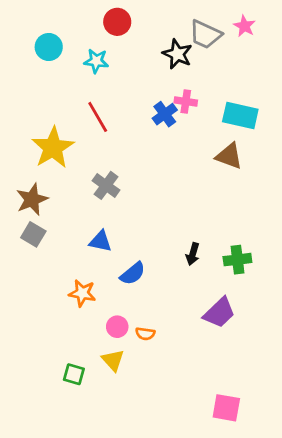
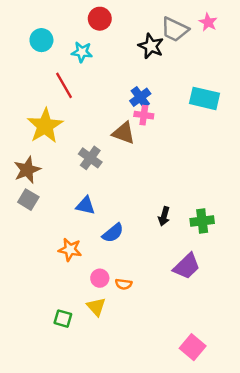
pink cross: (186, 102) -> (144, 115), moved
red line: (98, 117) -> (64, 85), moved
brown triangle: (229, 156) -> (124, 133), moved
pink square: (226, 408) -> (193, 347), turned 30

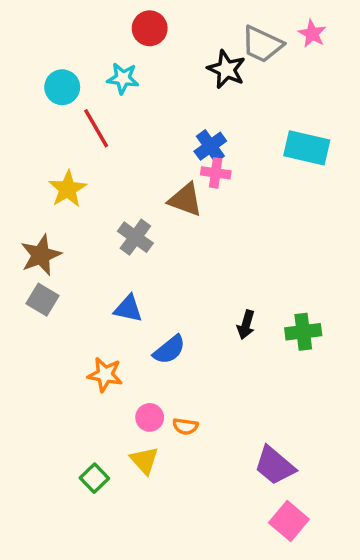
cyan circle: (41, 40) -> (62, 87), moved
yellow star: (45, 126) -> (68, 189), size x0.7
purple trapezoid: (187, 266) -> (275, 466), moved, turned 84
green square: (63, 319) -> (94, 478), turned 30

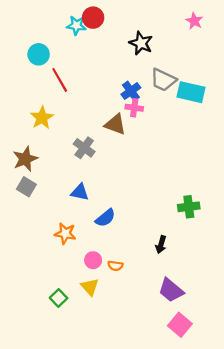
gray trapezoid: (262, 44) -> (163, 80), moved
cyan star: (123, 78) -> (76, 25), moved
black arrow: (246, 325) -> (161, 245), moved

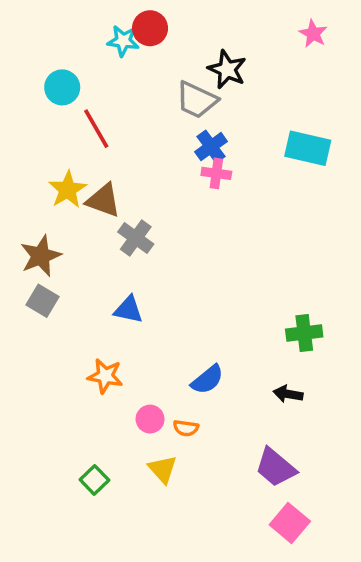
gray trapezoid: (163, 80) -> (197, 100), moved
brown triangle: (115, 124) -> (103, 200), moved
blue semicircle: (105, 218) -> (207, 380), moved
black arrow: (161, 245) -> (288, 394), moved, turned 84
yellow triangle: (90, 287) -> (163, 469), moved

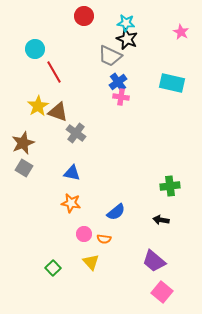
pink star: (313, 34) -> (181, 32), moved
cyan star: (123, 41) -> (126, 23), moved
orange star: (105, 376) -> (71, 203), moved

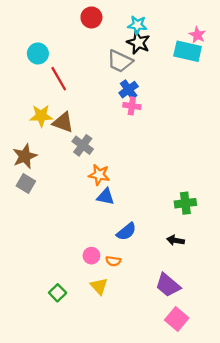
cyan rectangle: (172, 83) -> (188, 51), moved
yellow star: (38, 106) -> (41, 116), turned 30
blue triangle: (72, 173) -> (106, 197), moved
orange star: (71, 203) -> (99, 175), moved

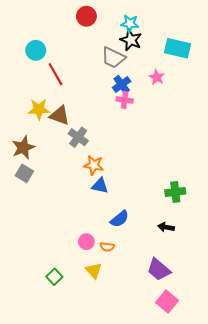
pink star: (197, 35) -> (157, 77), moved

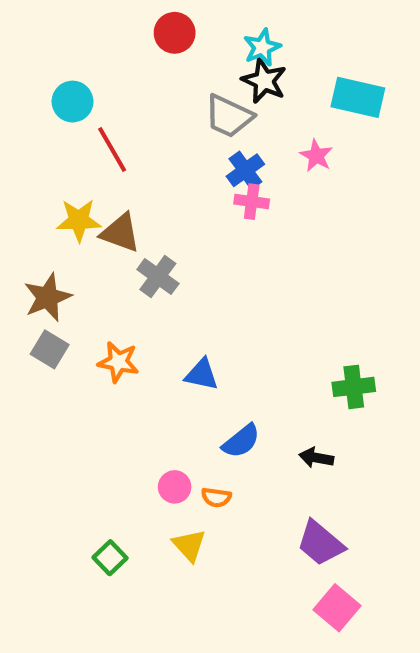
cyan star: (130, 23) -> (262, 47), turned -30
orange star: (94, 165) -> (118, 362), moved
black arrow: (166, 227) -> (316, 458), moved

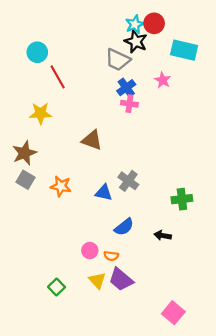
red circle: (175, 33) -> (154, 23), moved
brown triangle: (120, 233) -> (92, 140), moved
gray cross: (158, 277) -> (128, 181), moved
purple trapezoid: (320, 543) -> (121, 279), moved

